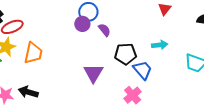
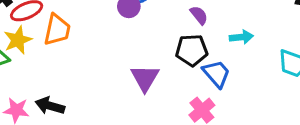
purple semicircle: (104, 30) -> (199, 15), moved
orange trapezoid: (33, 53) -> (57, 30), moved

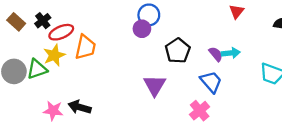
purple semicircle: (199, 15) -> (216, 54), moved
black pentagon: (192, 50) -> (178, 51), moved, turned -30

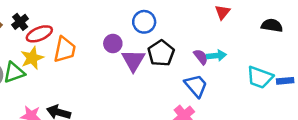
blue circle: (149, 15) -> (144, 22), moved
purple circle: (142, 29) -> (113, 44), moved
purple triangle: (155, 85) -> (133, 60), moved

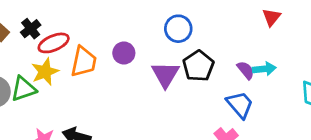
purple circle: (113, 44) -> (124, 53), moved

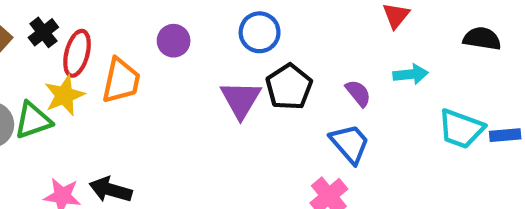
red ellipse: (54, 43) -> (77, 53), turned -52
purple circle: (124, 53) -> (174, 41), moved
cyan arrow: (264, 69) -> (411, 74), moved

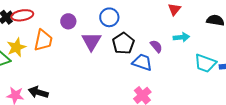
red ellipse: (77, 53) -> (22, 15), moved, turned 65
purple triangle: (241, 99) -> (91, 41), moved
blue trapezoid: (350, 144) -> (142, 62), moved, turned -30

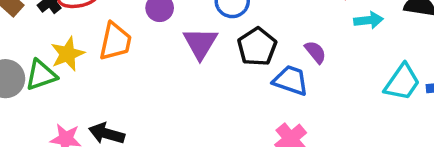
cyan arrow: (181, 37) -> (369, 20), moved
cyan trapezoid: (205, 63) -> (402, 82), turned -75

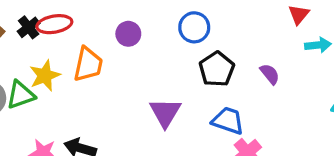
purple triangle: (200, 43) -> (165, 113), moved
blue trapezoid: (291, 80) -> (228, 121), moved

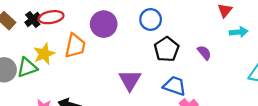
purple circle: (128, 34) -> (104, 24), size x1.5

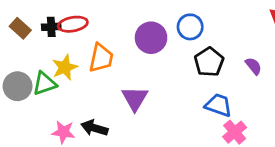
black cross: (33, 19) -> (51, 27), turned 35
purple circle: (104, 24) -> (151, 38), moved
purple triangle: (130, 80) -> (135, 98), moved

